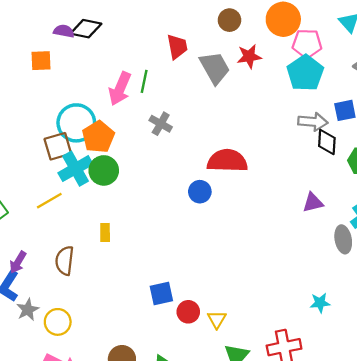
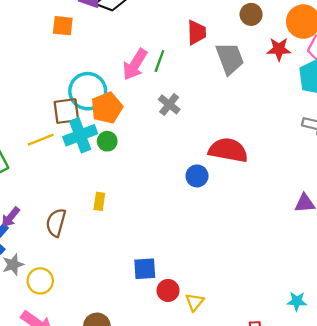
red star: (249, 56) -> (279, 49), moved
green circle: (104, 170) -> (107, 141), size x0.7
yellow line: (49, 201) -> (41, 140), moved

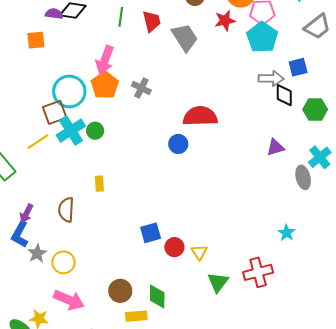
green line: (159, 61) -> (121, 17), moved
orange pentagon: (107, 108) -> (105, 85), moved
cyan star: (297, 301) -> (287, 233), turned -30

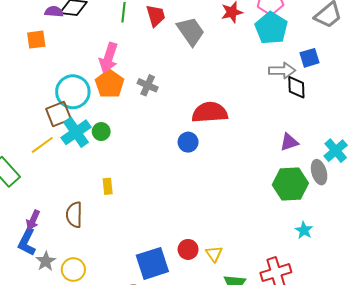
green hexagon: (315, 110) -> (290, 184), moved, size x1.4
blue square: (151, 233) -> (152, 263), moved, size x1.5

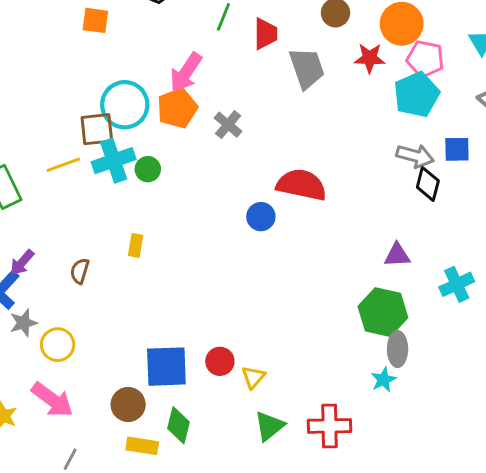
gray ellipse: (319, 172) -> (398, 349), moved
brown semicircle: (74, 215) -> (80, 271), size x0.7

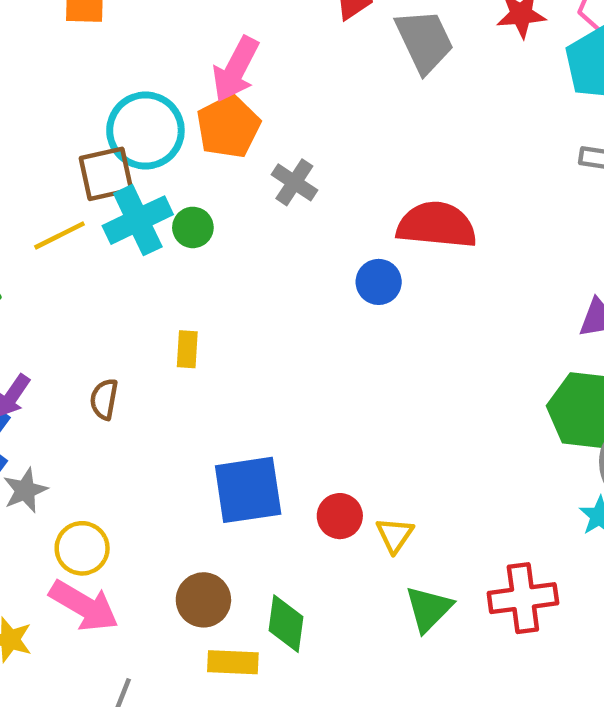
gray cross: (228, 125) -> (294, 182), moved
yellow circle: (58, 345) -> (82, 548), moved
blue square: (166, 367) -> (248, 490), moved

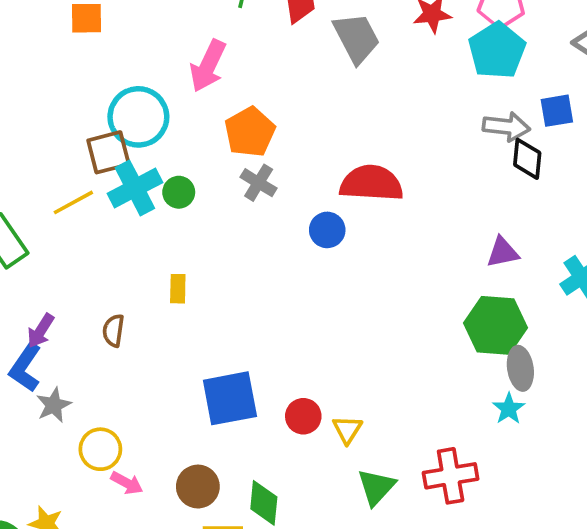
orange pentagon: (228, 127) -> (250, 132), moved
gray cross: (294, 182) -> (259, 183), moved
pink arrow: (84, 606) -> (127, 483), moved, size x0.6

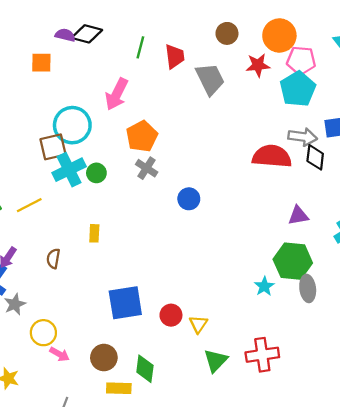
red semicircle: (371, 183) -> (272, 156), moved
yellow line: (73, 202) -> (29, 205), moved
cyan star: (509, 409) -> (264, 286), moved

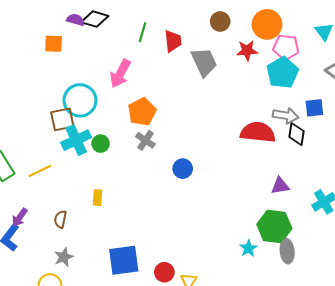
gray star: (15, 304) -> (64, 257), moved

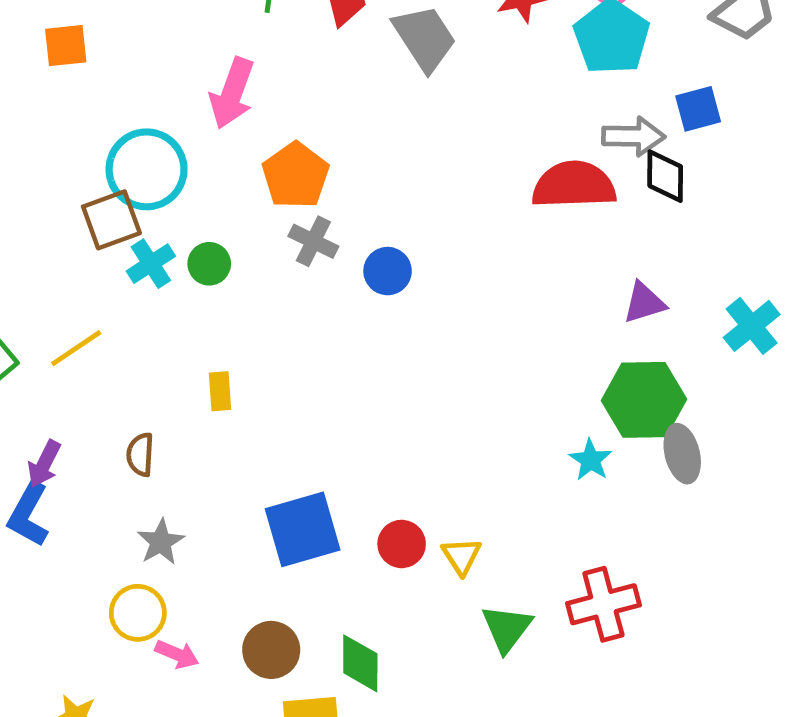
cyan cross: (76, 140) -> (151, 264), size x0.7
blue circle: (183, 169) -> (388, 271), moved

